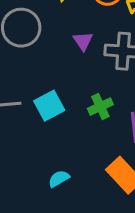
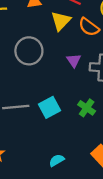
green cross: (100, 107) -> (87, 108), turned -30

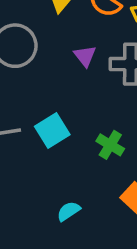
green cross: (87, 108) -> (110, 145), moved

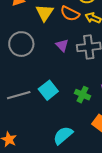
cyan semicircle: (69, 211) -> (63, 135), size x1.5

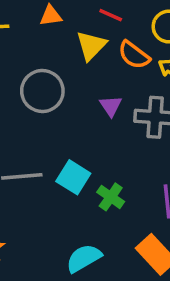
cyan square: (48, 90) -> (73, 177), turned -30
green cross: (82, 95) -> (111, 197), moved

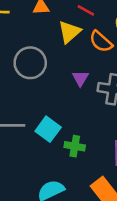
green cross: (111, 197) -> (75, 146), turned -30

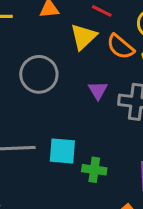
cyan square: (48, 129) -> (62, 151), turned -30

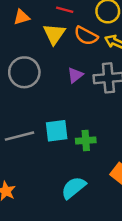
purple triangle: (98, 90) -> (75, 75), turned 35

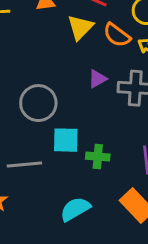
gray circle: (24, 72) -> (38, 103), moved
gray line: (20, 136) -> (24, 164), moved

